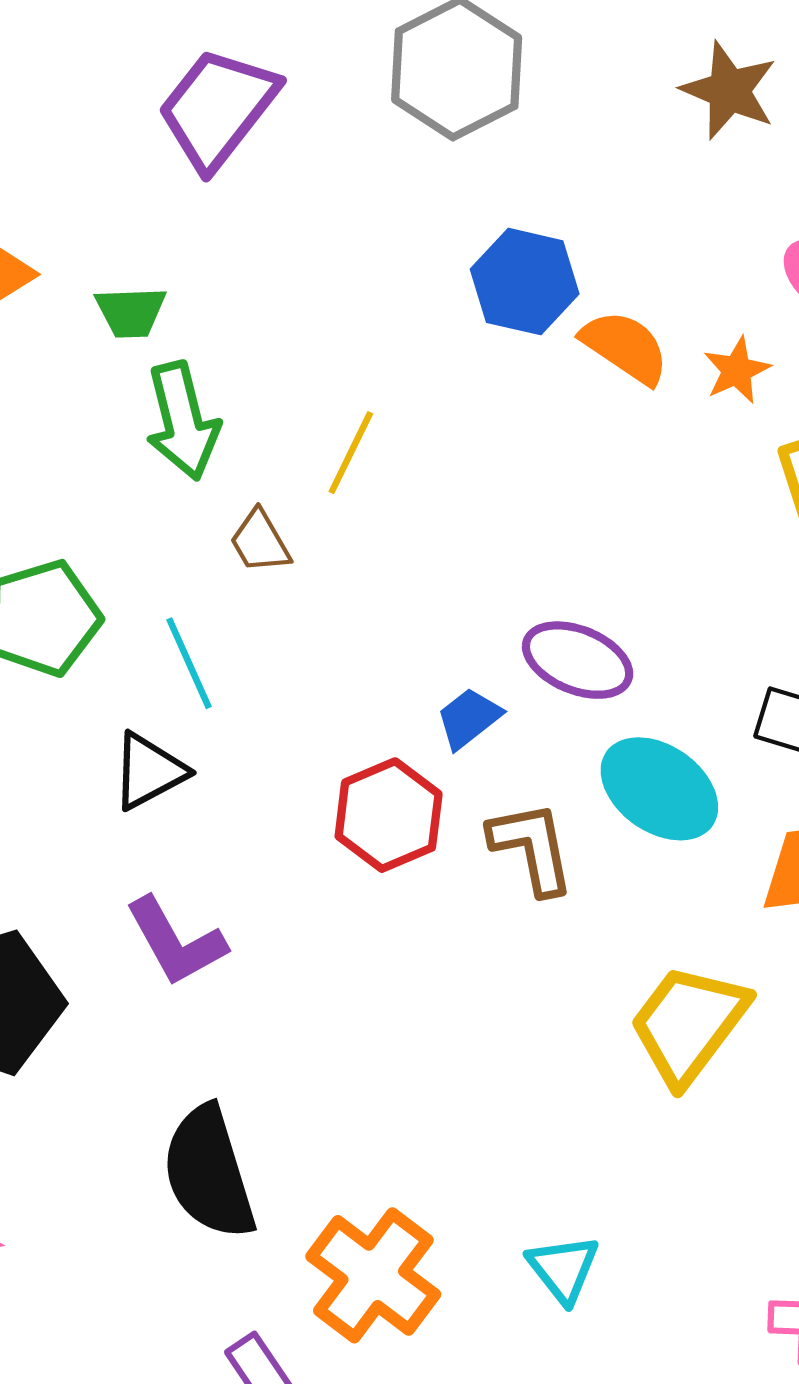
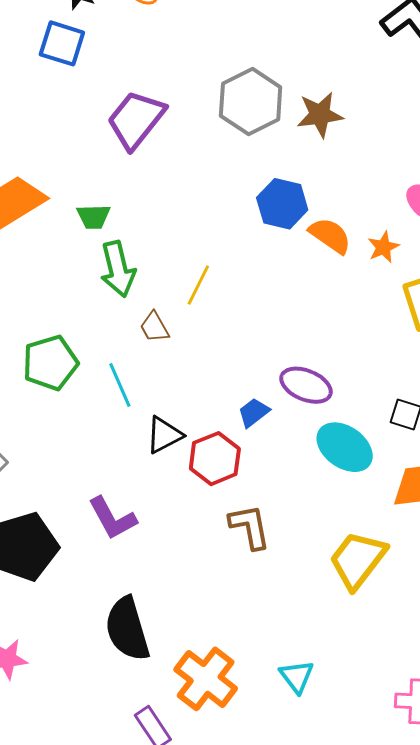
brown star: (729, 90) -> (320, 115), moved, turned -30
black triangle: (149, 771) -> (164, 435), moved
brown L-shape: (532, 848) -> (250, 527), moved

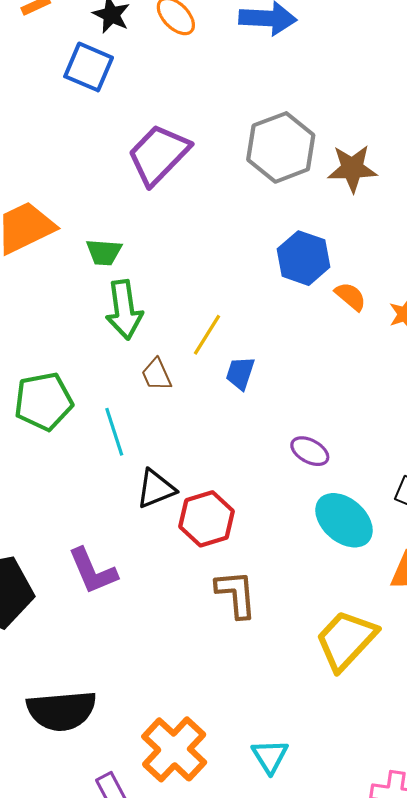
orange semicircle: (330, 235) -> (351, 296), size x0.7
purple ellipse: (306, 385) -> (310, 451), size x0.7
blue trapezoid: (254, 413) -> (240, 373), moved, turned -40
black semicircle: (127, 629) -> (62, 711), moved, turned -84

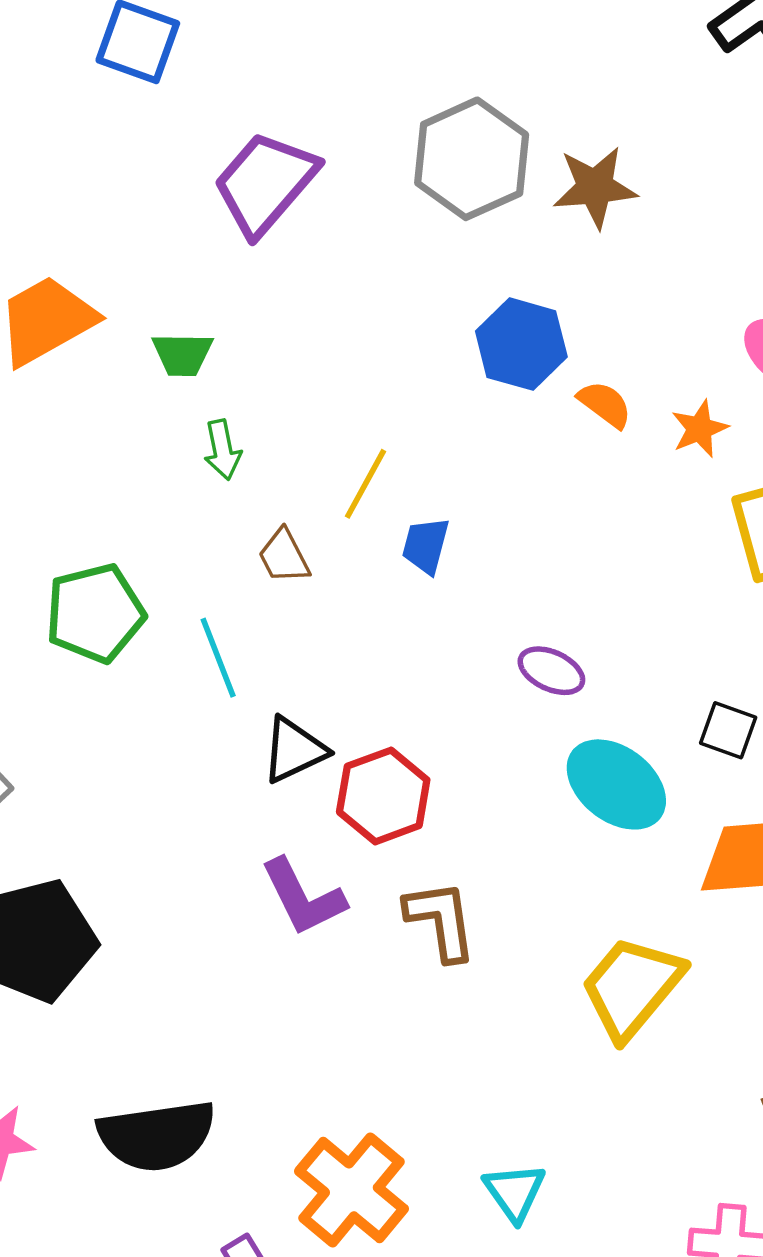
green arrow: (124, 310) -> (222, 450), size x0.6
purple L-shape: (93, 571) -> (303, 897), moved

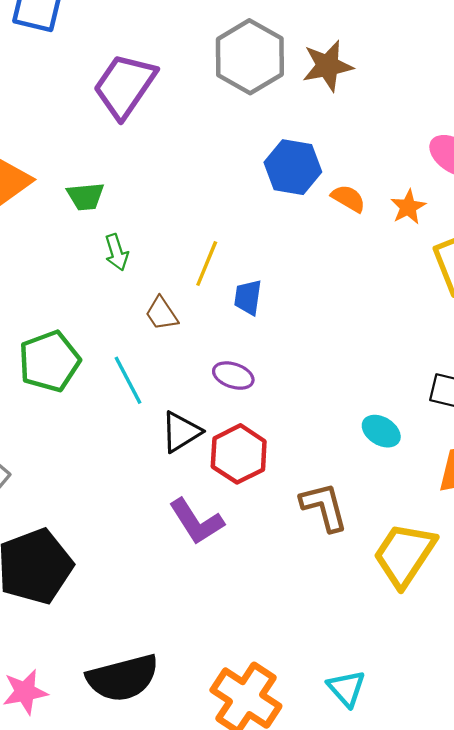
purple ellipse: (551, 671) -> (233, 376), moved
cyan ellipse: (616, 784) -> (381, 431), size x0.6
brown L-shape: (441, 920) -> (324, 507), moved

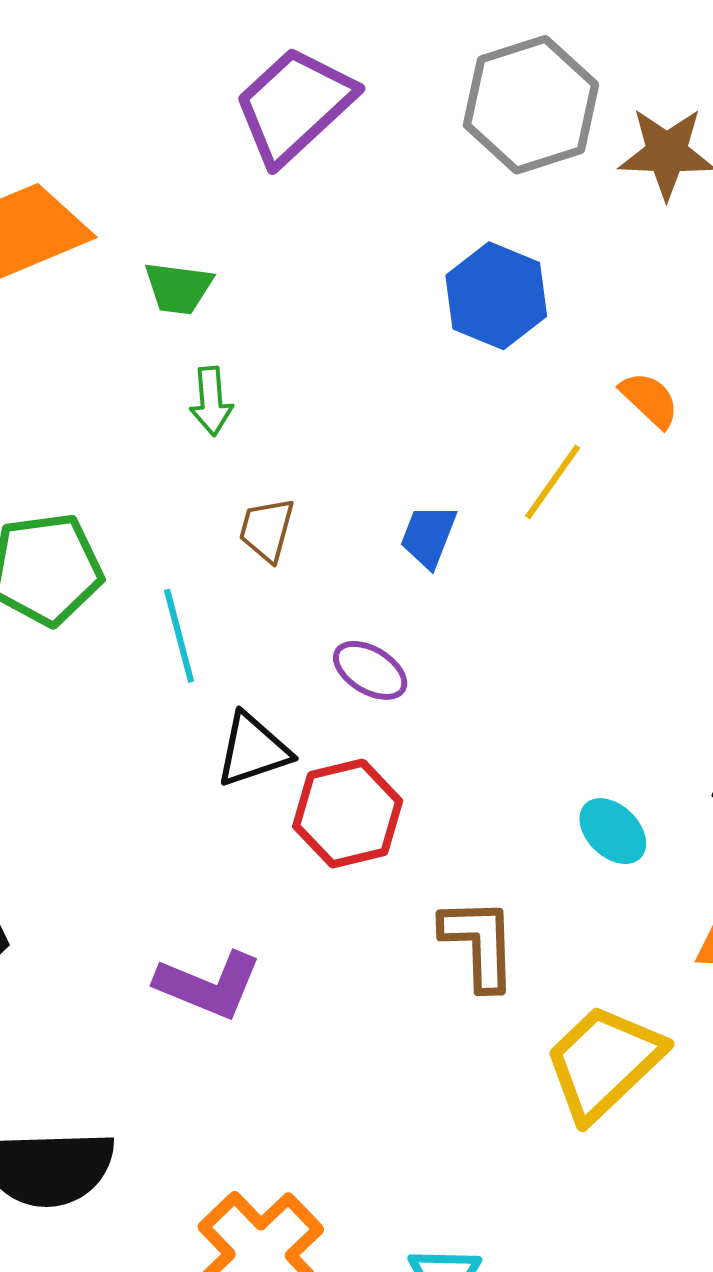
blue hexagon: (293, 167) -> (496, 296), moved
yellow line: (207, 263) -> (553, 482), moved
brown trapezoid: (162, 314) -> (267, 530), turned 36
purple L-shape: (196, 522) -> (208, 985), moved, turned -48

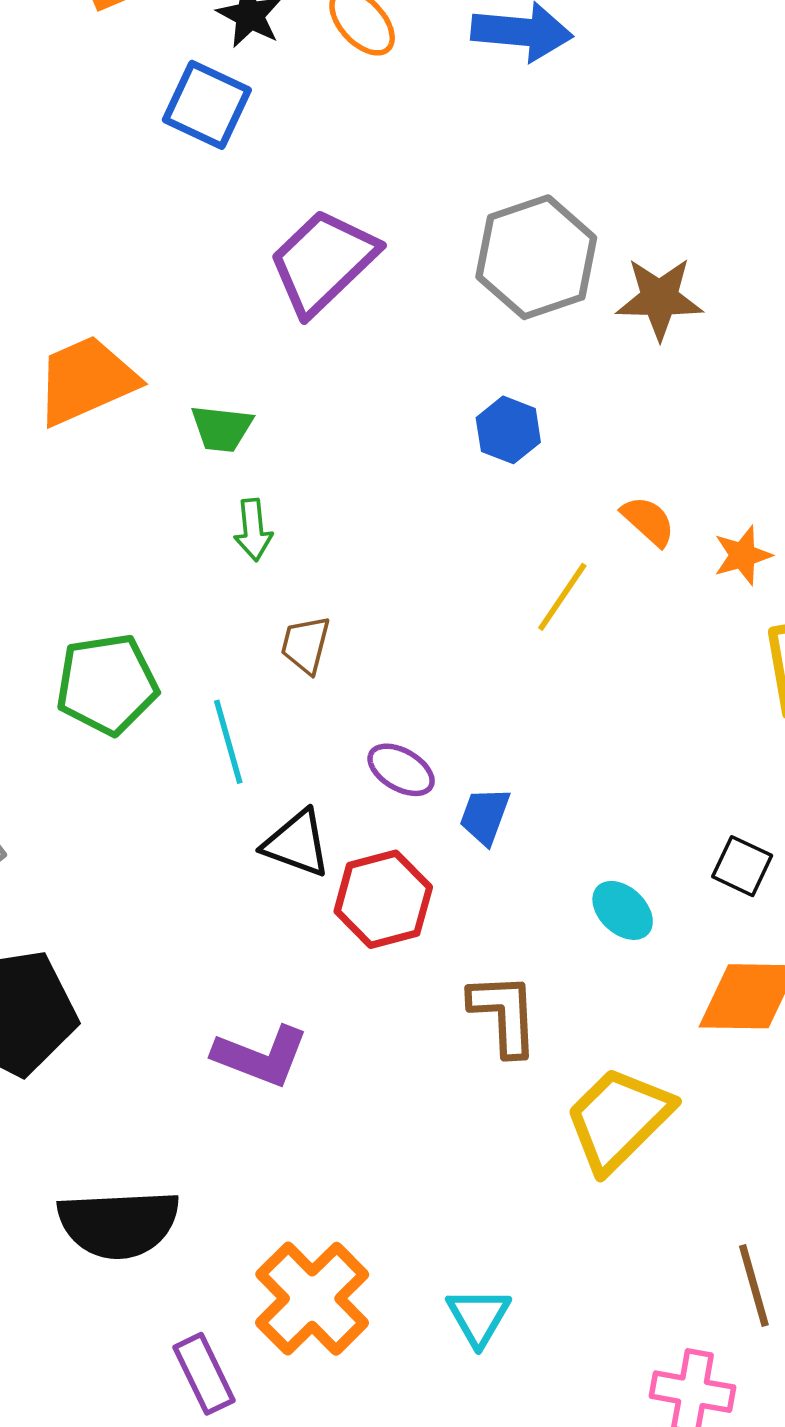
blue hexagon: (496, 296) -> (508, 430), size x0.7
blue trapezoid: (428, 536) -> (485, 816), moved
black triangle: (253, 750) -> (297, 844), turned 40

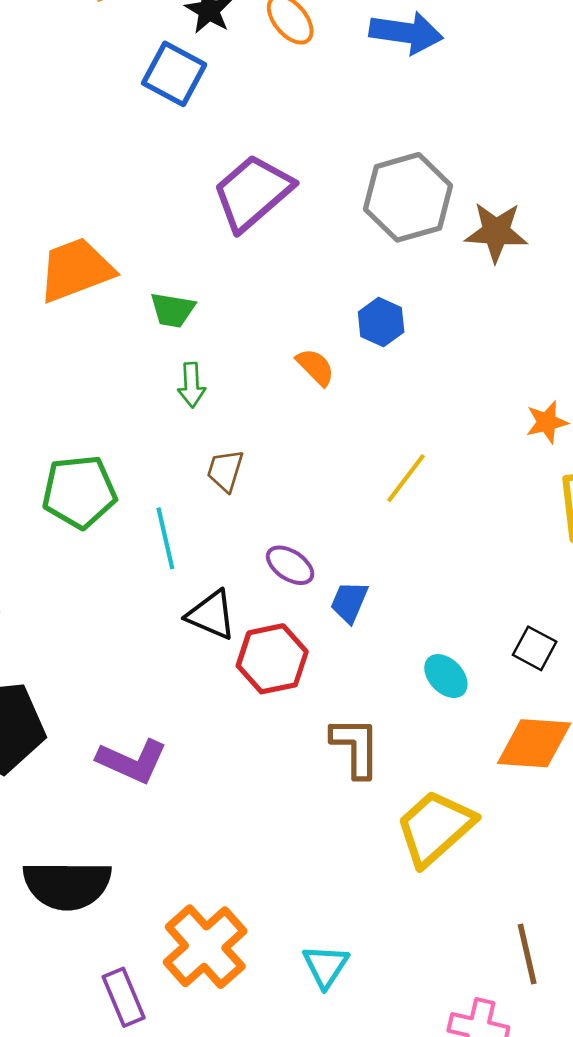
orange semicircle: (648, 521) -> (315, 367), moved
yellow line: (562, 597) -> (406, 478), moved
purple L-shape: (261, 1056) -> (132, 761), moved

